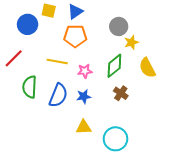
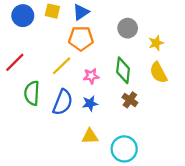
blue circle: (28, 24) -> (23, 16), moved
yellow star: (131, 42) -> (156, 43), moved
yellow line: (57, 61) -> (62, 66), turned -54
green diamond: (114, 66) -> (123, 70), turned -45

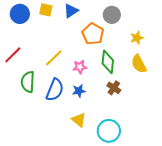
gray circle: (128, 28) -> (112, 15), moved
orange pentagon: (81, 38) -> (93, 34), moved, turned 30
yellow triangle: (90, 136) -> (79, 120), turned 42

